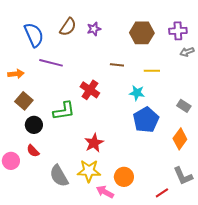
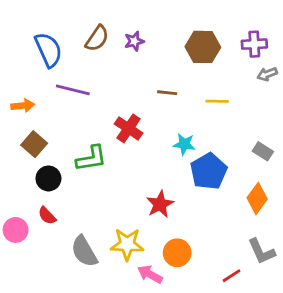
cyan star: (137, 93) -> (184, 144), moved
red star: (94, 143) -> (160, 204), moved

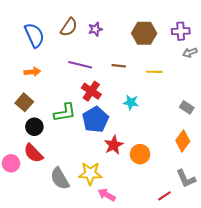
purple line: (73, 90) -> (80, 65), moved
orange arrow: (23, 106) -> (32, 72), moved
blue pentagon: (209, 171) -> (95, 120), moved
red semicircle: (47, 216) -> (33, 153), size x1.5
orange circle: (177, 253) -> (140, 154), moved

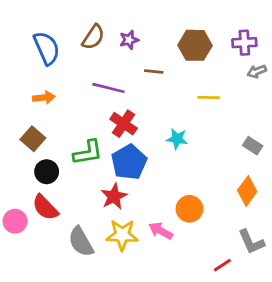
brown line: (119, 66) -> (154, 71), moved
red star: (114, 145) -> (114, 196), moved
pink arrow: (107, 195) -> (161, 231), moved

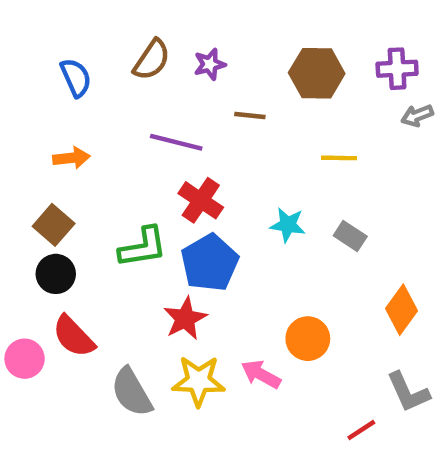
blue semicircle: (47, 48) -> (76, 78), size x0.7
gray rectangle: (253, 146) -> (350, 236), moved
black circle: (47, 172) -> (56, 274), moved

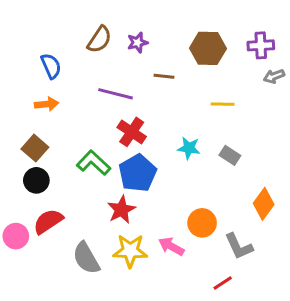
blue semicircle: (76, 78) -> (51, 66), moved
green L-shape: (143, 247) -> (94, 163), turned -128
red semicircle: (74, 336) -> (48, 221), turned 100
gray L-shape: (408, 392) -> (239, 246), moved
red line: (361, 430) -> (223, 283), moved

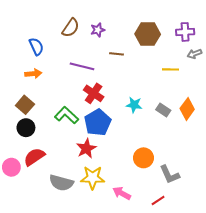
yellow line: (223, 104) -> (171, 69), moved
orange diamond: (264, 204) -> (187, 109), moved
pink arrow: (171, 246) -> (122, 193), moved
gray semicircle: (86, 258) -> (61, 183), turned -45

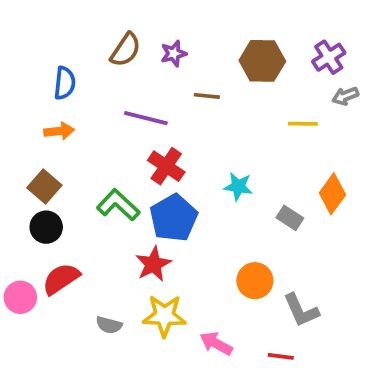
purple cross: (185, 32) -> (329, 57), turned -30
blue semicircle: (36, 47) -> (65, 83), turned 30
gray rectangle: (163, 110) -> (290, 218), moved
gray semicircle: (61, 183) -> (109, 325), size x0.6
red line: (158, 201) -> (281, 356), turned 40

